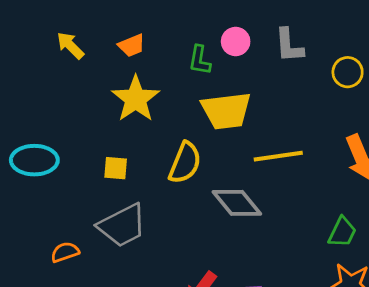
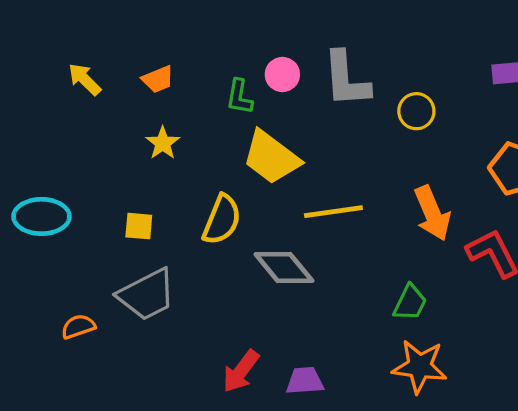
gray L-shape: (289, 45) -> (346, 79), size x1.4
yellow star: (136, 99) -> (163, 143), size x0.6
yellow trapezoid: (226, 111) -> (271, 157), turned 44

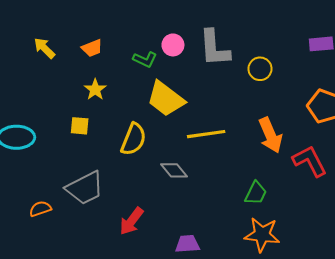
green L-shape: (239, 97) -> (145, 59), turned -75
yellow square: (139, 226) -> (80, 126), moved
gray diamond: (284, 268) -> (174, 170), size x0.7
red arrow: (241, 371) -> (131, 221), moved

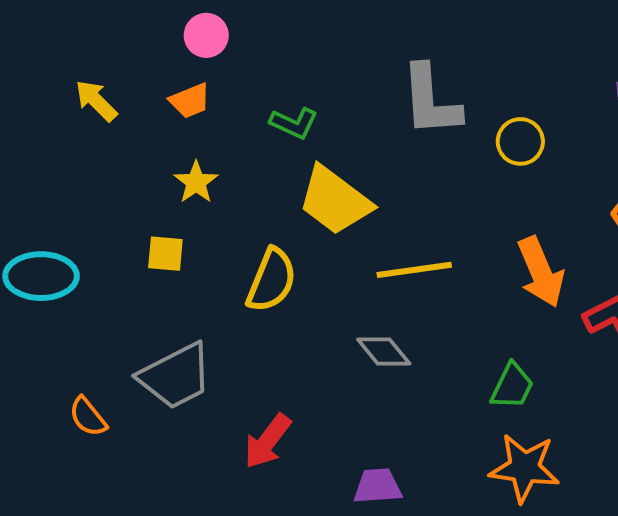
pink circle: (173, 45) -> (206, 35), moved
gray diamond: (174, 170) -> (384, 352), moved
orange semicircle: (40, 209) -> (88, 417), turned -110

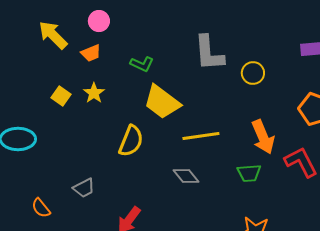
yellow arrow: (96, 101) -> (53, 35), moved, size x1.4
yellow square: (165, 254) -> (61, 96), moved, turned 30
gray trapezoid: (176, 376) -> (84, 188), size x0.6
green trapezoid: (512, 386) -> (249, 173), moved, turned 60

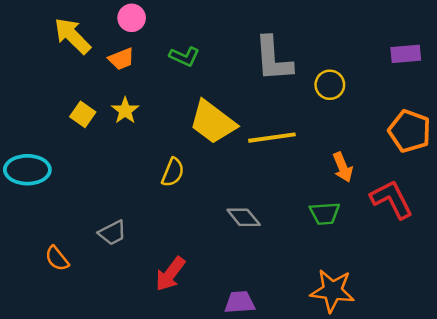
green L-shape: (142, 64) -> (184, 56), moved
yellow line: (201, 136) -> (272, 138), moved
orange arrow: (263, 137) -> (343, 167), size x0.7
yellow semicircle: (131, 141) -> (173, 172), size x0.7

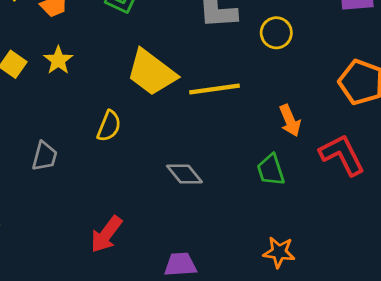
green trapezoid: (325, 213) -> (271, 170), turned 76
gray trapezoid: (112, 233) -> (45, 156), moved, turned -48
orange star: (332, 291) -> (279, 252), size x0.7

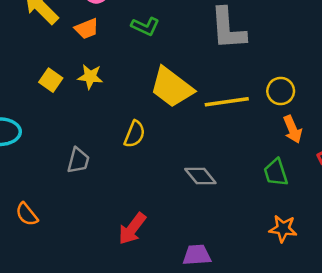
yellow circle: (276, 33) -> (281, 91), moved
yellow star: (58, 60) -> (90, 77), turned -30
orange star: (279, 252) -> (283, 229), moved

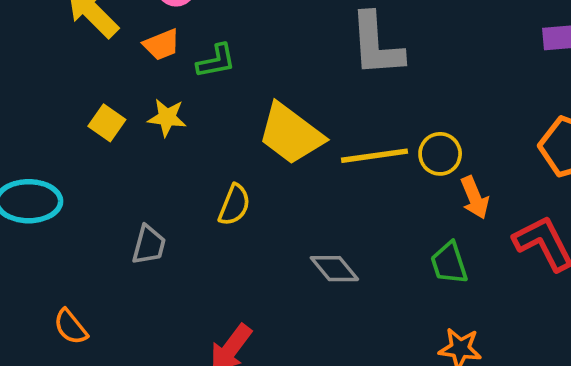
green L-shape: (145, 26) -> (216, 61), moved, turned -36
yellow circle: (281, 91) -> (440, 154), moved

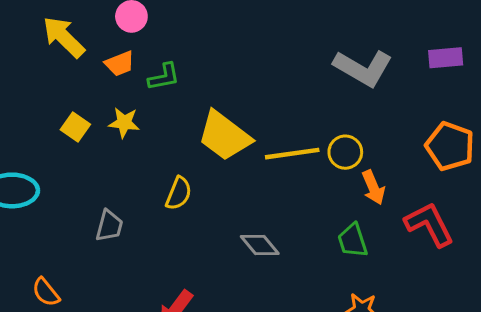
gray L-shape: (376, 45) -> (363, 68), moved, turned -56

